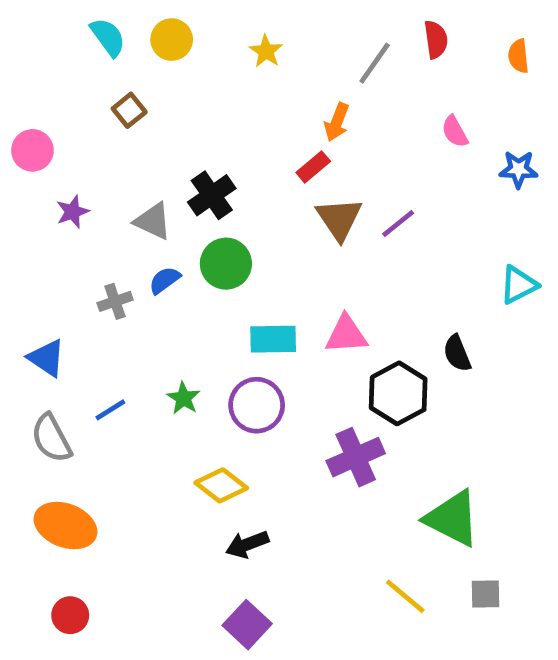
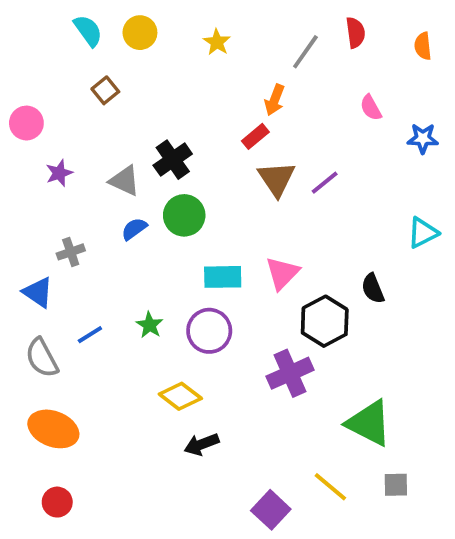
gray cross: (115, 301) -> (71, 252), moved
pink triangle: (346, 334) -> (282, 273), turned -42
purple square: (247, 625) -> (271, 510), moved

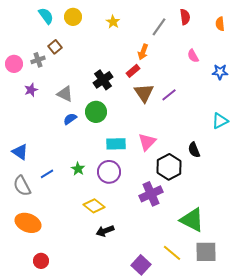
black cross: (173, 160) -> (103, 80), moved
gray cross: (71, 252) -> (38, 60), moved
gray square: (396, 485) -> (206, 252), size x1.6
red circle: (57, 502) -> (41, 261), moved

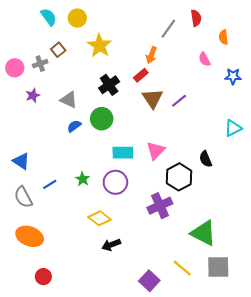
yellow star: (113, 22) -> (100, 46), moved, size x1.6
orange semicircle: (220, 24) -> (224, 37), moved

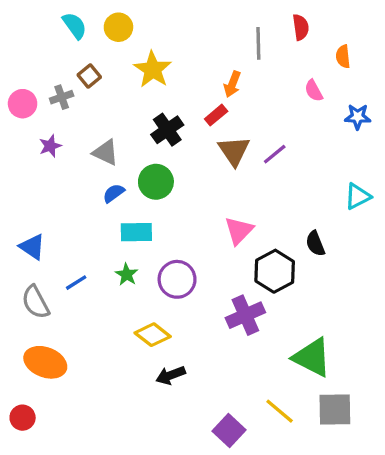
gray line: (168, 29) -> (258, 43), turned -36
cyan rectangle: (123, 153) -> (136, 232), moved
red circle: (43, 277) -> (23, 418), moved

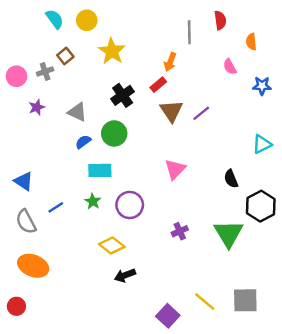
black hexagon: (275, 271) -> (261, 206), moved
purple cross: (245, 315) -> (180, 231), size x0.6
green triangle: (312, 357) -> (229, 234), moved, turned 32

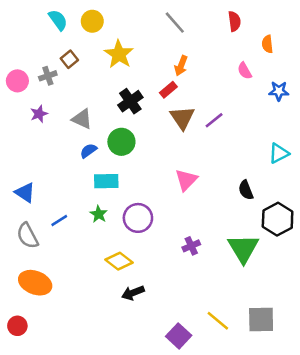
gray line: (189, 32) -> (175, 23), moved, turned -40

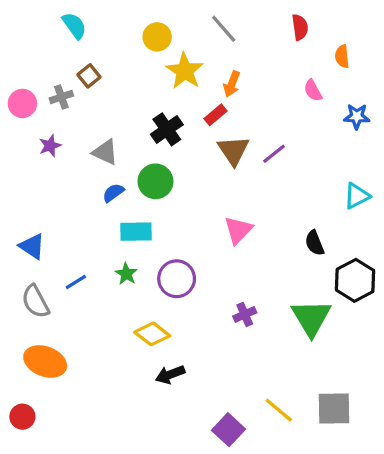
yellow circle: (92, 21) -> (157, 37), moved
yellow star: (119, 54) -> (185, 71), moved

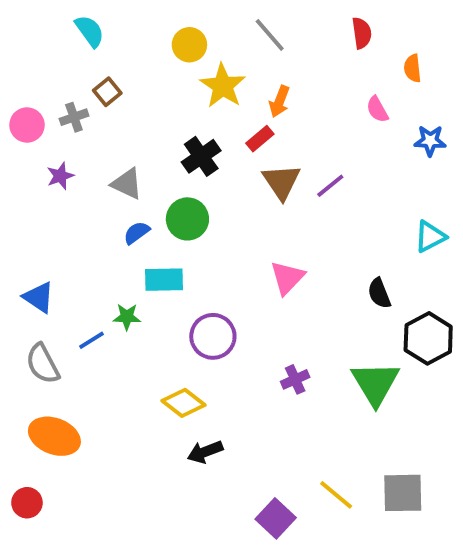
green star: (126, 274) -> (127, 317), moved, turned -30

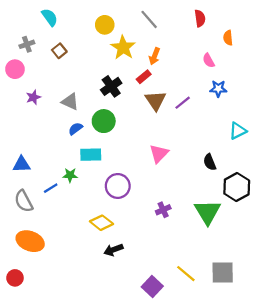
gray cross: (74, 117) -> (27, 44), moved
blue star: (430, 141) -> (218, 89), moved
blue triangle: (39, 297) -> (21, 164), turned -36

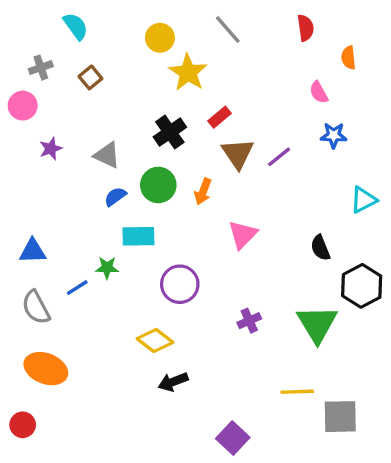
orange arrow: (154, 56) -> (203, 192), moved
yellow line: (186, 274) -> (297, 392), moved, turned -42

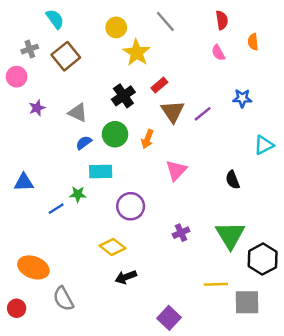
brown square: (90, 77) -> (66, 56), size x1.6
pink semicircle: (319, 92) -> (218, 53), moved
black hexagon: (362, 286) -> (263, 259), moved
gray semicircle: (36, 307) -> (63, 299), moved

